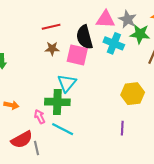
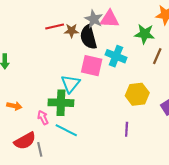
gray star: (127, 19) -> (94, 19), moved
cyan cross: (114, 43) -> (116, 56), moved
brown star: (52, 49) -> (72, 31), moved
pink square: (77, 55) -> (92, 66), moved

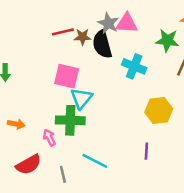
pink square: (92, 66) -> (67, 76), moved
cyan line: (66, 130) -> (95, 161), moved
gray line: (40, 149) -> (63, 174), moved

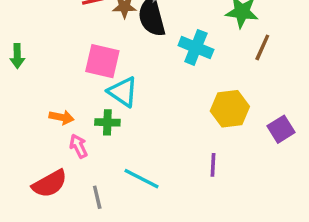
cyan triangle: (81, 98) -> (123, 92), turned -35
green cross: (70, 120) -> (107, 122), size x0.6
orange arrow: (16, 124) -> (61, 117), moved

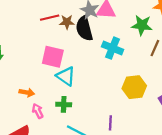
green cross: (107, 122) -> (64, 104), moved
purple line: (213, 165) -> (110, 123), moved

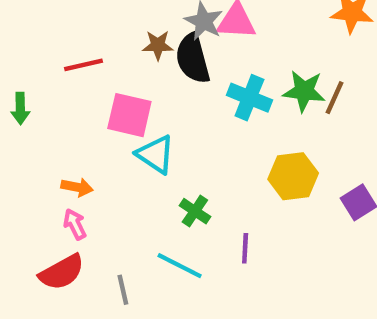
red line: (50, 18) -> (84, 65), moved
green star: (142, 25) -> (304, 91), moved
green cross: (64, 104) -> (195, 211), moved, turned 32
pink arrow: (38, 111) -> (75, 224), moved

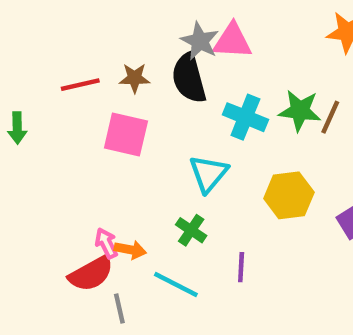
brown star: (158, 45) -> (135, 78), moved
cyan triangle: (156, 154) -> (208, 174), moved, turned 36
orange arrow: (77, 187) -> (130, 250), moved
pink arrow: (75, 224) -> (106, 243), moved
red semicircle: (62, 272) -> (91, 274), moved

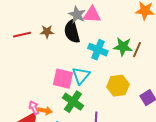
pink square: (126, 135) -> (63, 79), moved
green cross: (191, 230) -> (73, 102), size x1.5

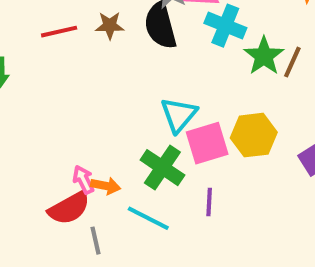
green star: (123, 47) -> (264, 56), turned 30
cyan cross: (98, 50) -> (225, 26), moved
pink square: (63, 79) -> (207, 143), moved, turned -30

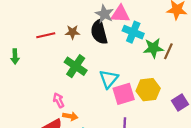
green star: (264, 56) -> (153, 48), turned 30
green cross: (162, 168) -> (76, 66), moved
pink arrow: (83, 180) -> (59, 100), moved

